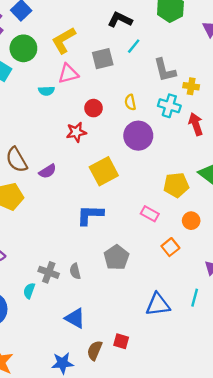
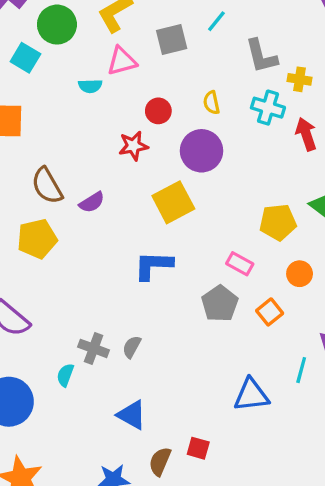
purple circle: (138, 136) -> (202, 151), moved
gray pentagon: (116, 257) -> (220, 304), moved
gray semicircle: (75, 271) -> (132, 347), turned 42
cyan line: (195, 298) -> (301, 370), moved

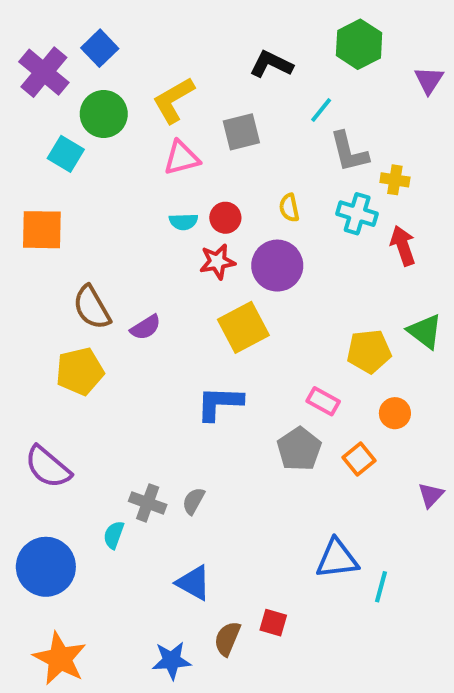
cyan line: (216, 21) -> (321, 110), moved
cyan semicircle: (90, 86) -> (183, 222), moved
red star: (133, 146) -> (217, 262), moved
cyan line: (301, 370) -> (381, 587), moved

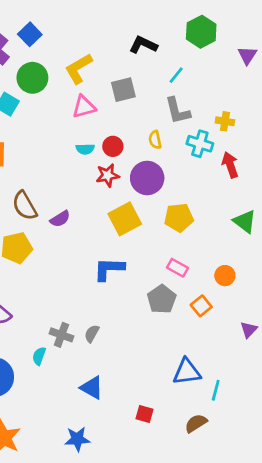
gray L-shape: (349, 152) -> (177, 111), moved
yellow pentagon: (369, 351) -> (179, 218), moved
brown semicircle: (227, 639) -> (196, 423), moved, turned 35

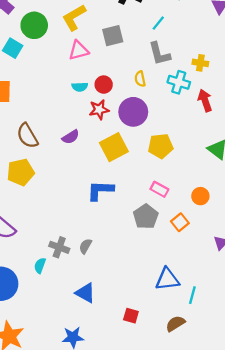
purple semicircle: (60, 219) -> (71, 137), moved

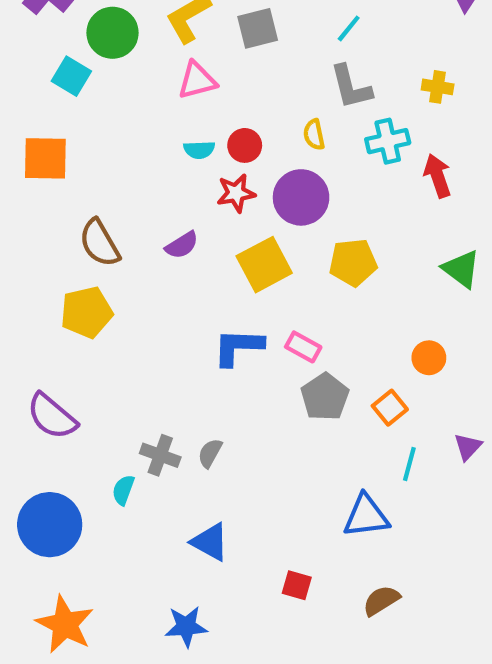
gray square: (113, 36) -> (258, 28), moved
yellow cross: (200, 63) -> (438, 87), moved
cyan cross: (179, 82) -> (388, 141), turned -30
pink rectangle: (159, 189) -> (303, 347), moved
cyan line: (192, 295) -> (409, 464), moved

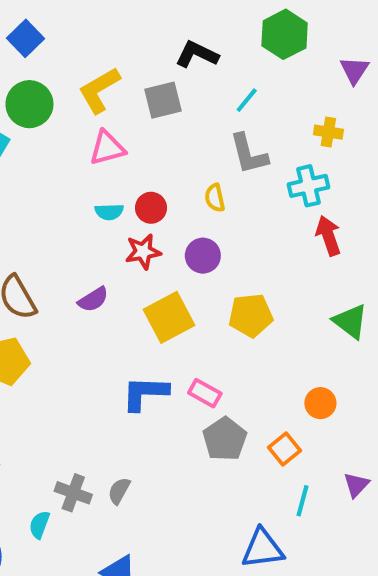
yellow cross: (438, 87) -> (328, 132), moved
cyan cross: (388, 141) -> (308, 186), moved
purple circle: (301, 197) -> (203, 256), size x0.7

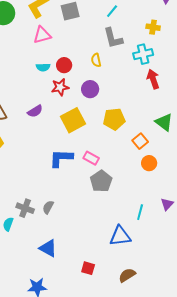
orange square: (285, 449) -> (140, 141), moved

